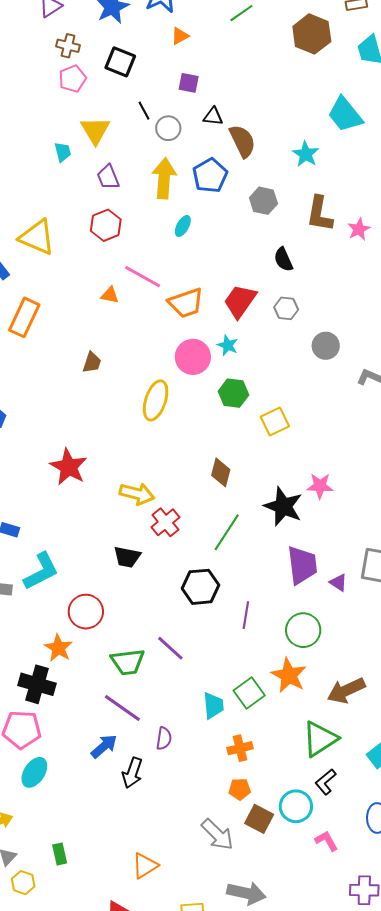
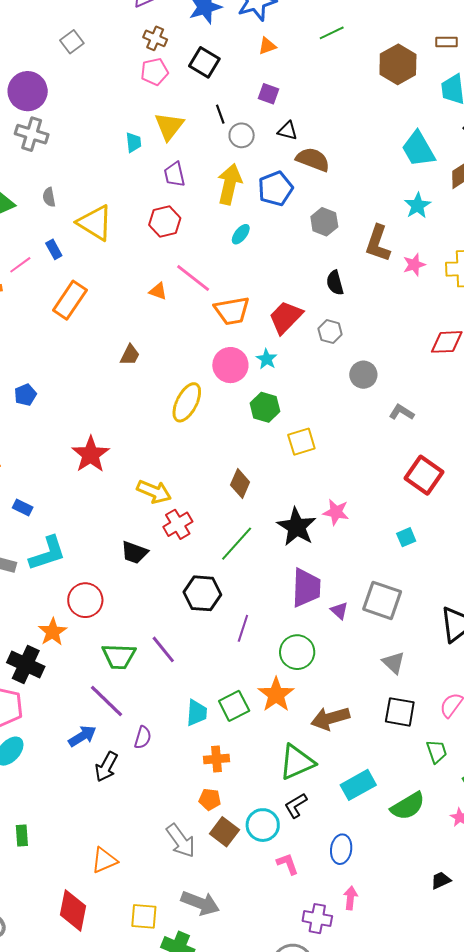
brown semicircle: (242, 141) -> (313, 160), turned -52
cyan star: (306, 154) -> (417, 206), moved

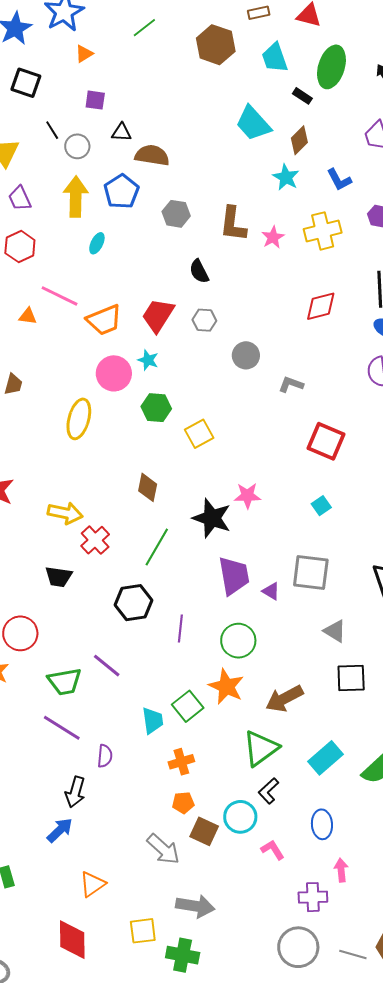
cyan star: (417, 206) -> (286, 177), moved
blue arrow: (82, 736) -> (60, 830), moved

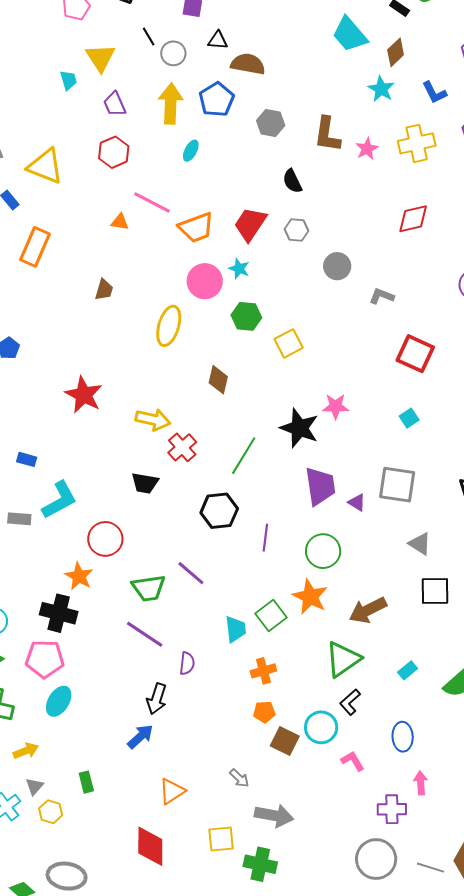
brown diamond: (148, 487) -> (218, 380), moved
cyan rectangle: (325, 758) -> (408, 670), size x0.6
gray arrow: (163, 849) -> (239, 778), moved, size x0.6

